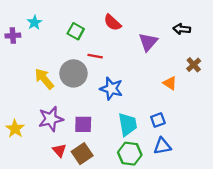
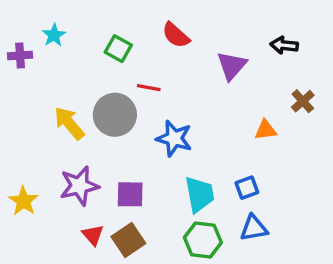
orange triangle: (170, 83) -> (266, 130), turned -40

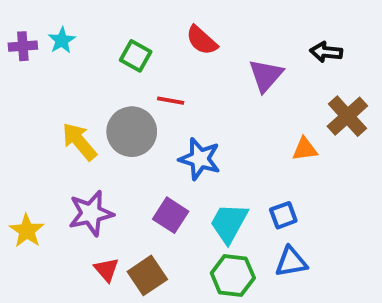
purple cross: (20, 55) -> (23, 46), moved
brown cross: (303, 101) -> (347, 116), size x1.5
purple square: (130, 194) -> (171, 215), moved, turned 32
cyan trapezoid: (200, 194) -> (229, 223), turned -141

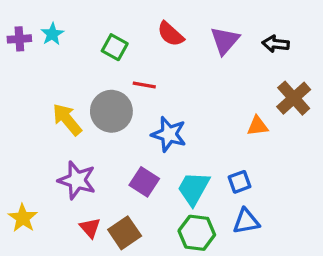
purple triangle: (266, 75) -> (225, 41), moved
purple star: (91, 213) -> (77, 180), turned 30
yellow star: (27, 231) -> (23, 218), moved

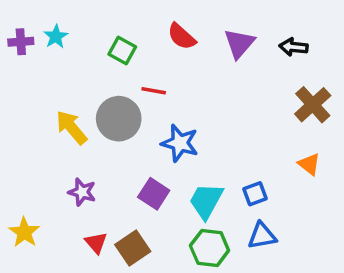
orange triangle: (258, 126) -> (309, 164), moved, turned 45
purple star: (77, 180) -> (82, 192), size x0.7

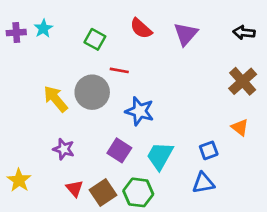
black arrow: (293, 47) -> (244, 33), moved
blue square: (255, 194) -> (209, 150), moved
green hexagon: (210, 248) -> (138, 192), moved

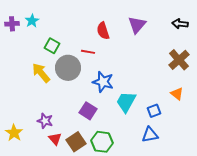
red semicircle: (141, 28) -> (103, 31), moved, turned 30
green square: (95, 39) -> (52, 46), moved
purple star: (64, 149) -> (45, 121), moved
cyan trapezoid: (160, 156) -> (126, 102), moved

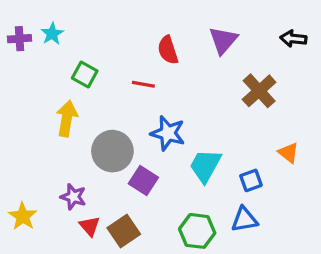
brown cross: (179, 60) -> (259, 91), moved
gray circle: (68, 68) -> (112, 151), moved
yellow arrow: (41, 73) -> (67, 119), turned 50
green hexagon: (102, 142) -> (197, 231), moved

